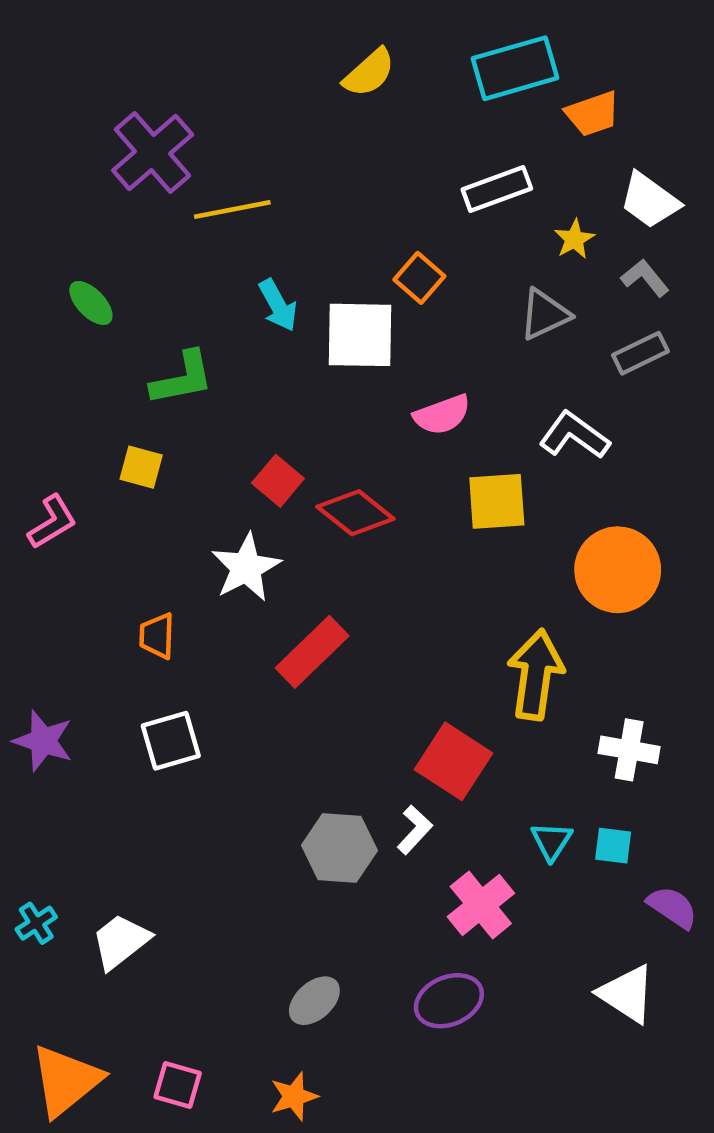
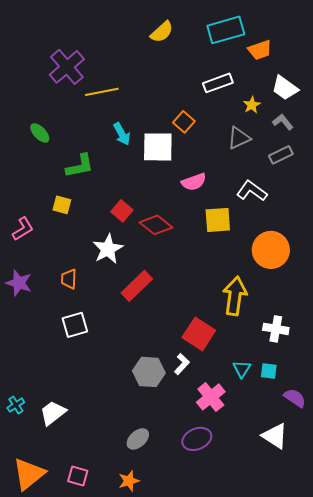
purple star: (43, 741) -> (19, 283), moved

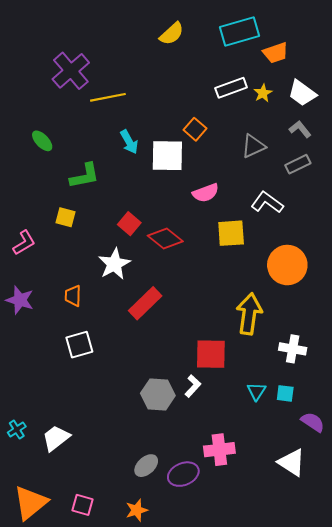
yellow star: (252, 105) -> (263, 93), moved
red square: (199, 334) -> (211, 354), turned -32
pink cross: (211, 397) -> (219, 450), moved, turned 32
purple ellipse: (197, 439) -> (183, 474), moved

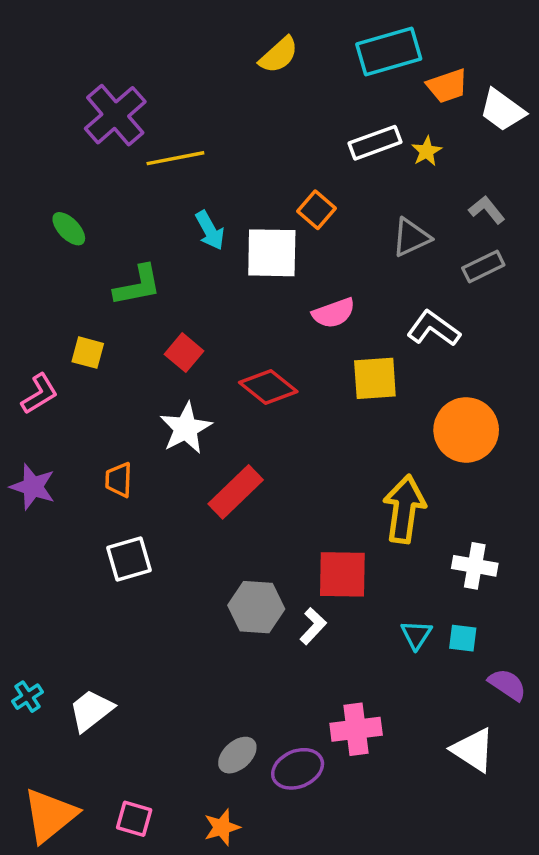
white trapezoid: (302, 93) -> (502, 110), moved
yellow square: (66, 217) -> (88, 353), moved
red square: (129, 224) -> (184, 353), moved
gray hexagon: (158, 394) -> (256, 607), moved

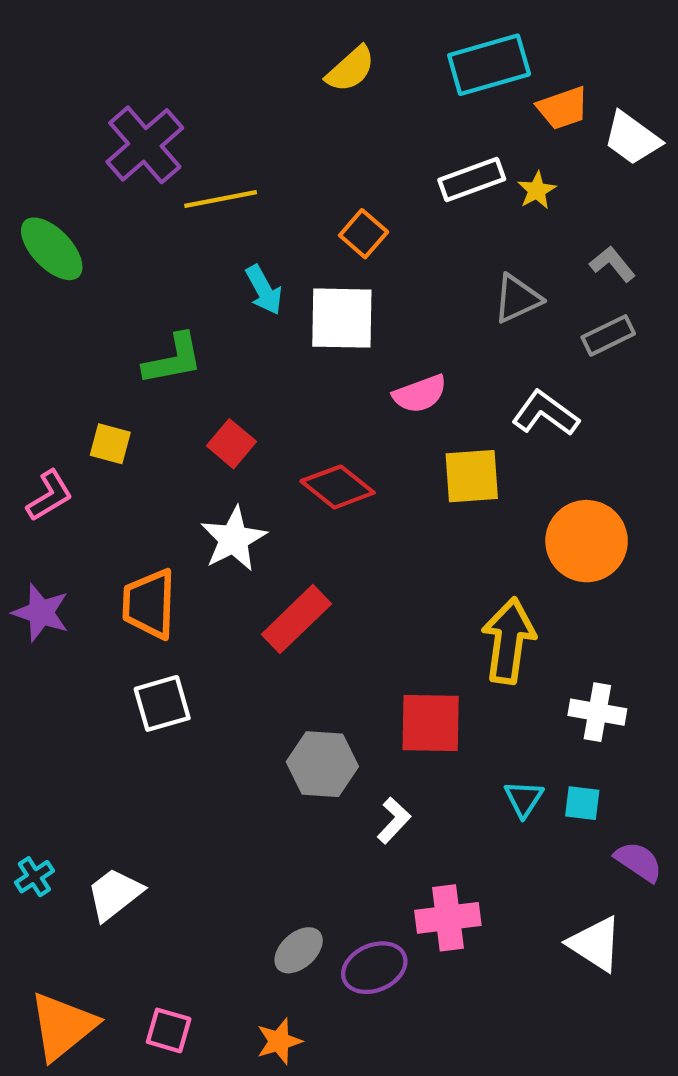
orange square: (316, 210) -> (364, 234), moved
green ellipse: (69, 229) -> (52, 249), moved, size x1.5
orange trapezoid: (119, 480) -> (149, 604), size x1.6
white L-shape: (313, 626) -> (394, 820), moved

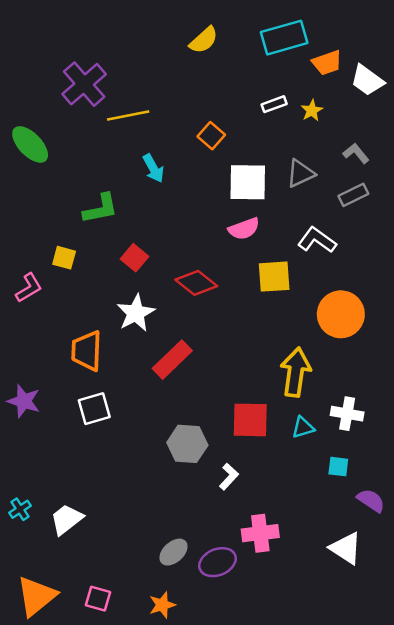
white rectangle: (472, 180) -> (274, 104), size x0.7
white square: (342, 318) -> (248, 182), moved
purple star: (41, 613) -> (24, 401), moved
cyan triangle: (524, 799) -> (303, 428), moved, turned 40

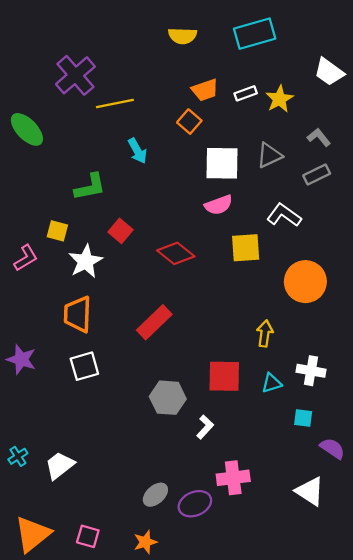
yellow semicircle: (204, 40) -> (182, 36), turned 44
orange trapezoid: (327, 63) -> (205, 90), moved
yellow star: (312, 111) -> (279, 99), size x1.4
white star: (136, 313) -> (86, 261), moved
yellow arrow: (296, 372) -> (265, 333), size x0.6

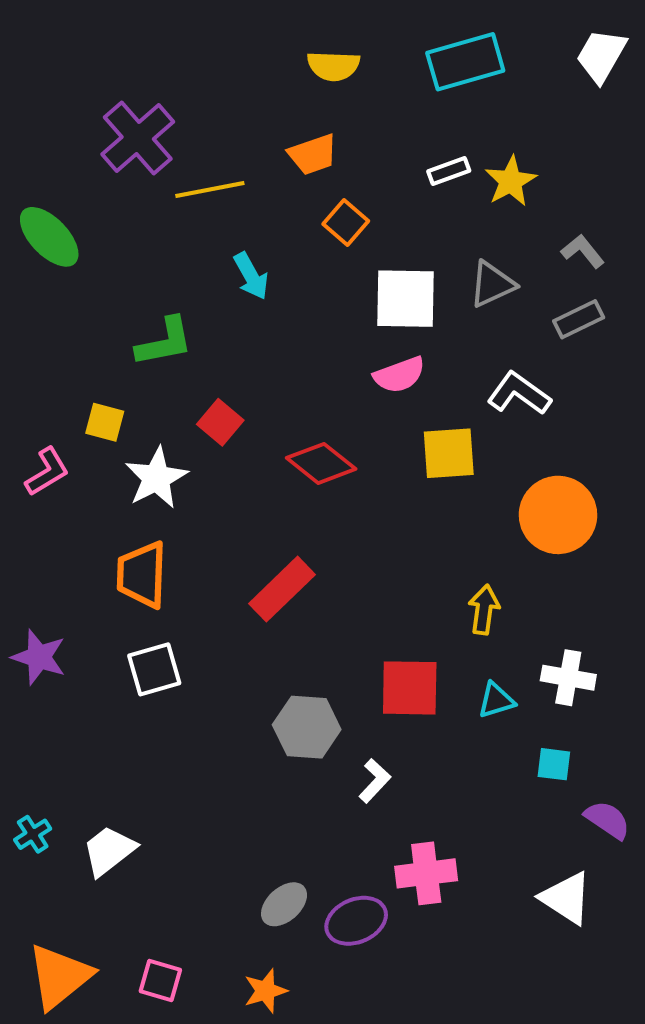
white trapezoid: (329, 72) -> (601, 56), moved, turned 84
orange trapezoid: (205, 90) -> (313, 154), moved

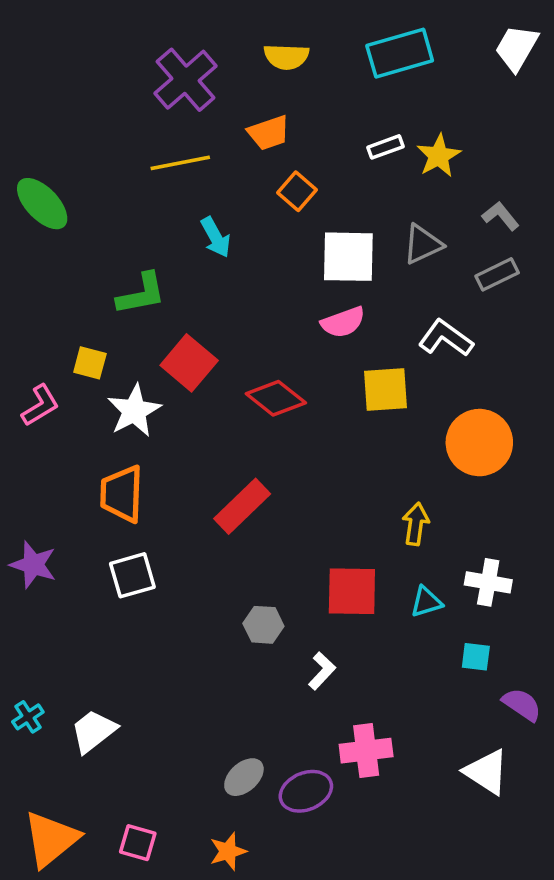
purple cross: (138, 138) -> (186, 80), moved
red square: (220, 422) -> (189, 363), size x1.4
gray hexagon: (307, 727) -> (263, 625), size x0.7

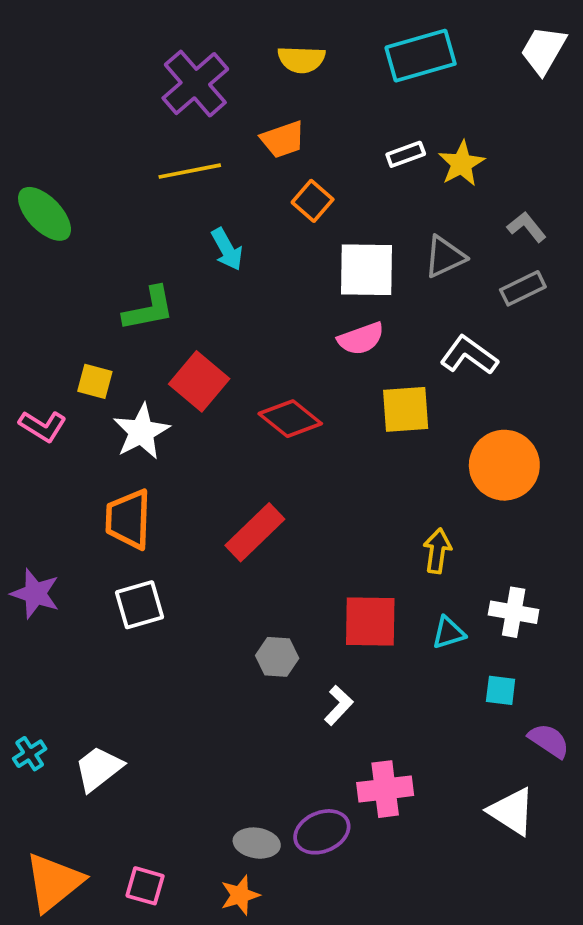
pink L-shape: (40, 405) -> (43, 426), turned 63
gray ellipse: (244, 777) -> (257, 843), moved, turned 51

